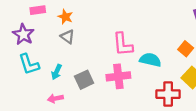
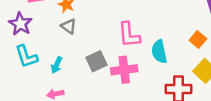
cyan semicircle: (150, 60) -> (159, 52), turned -115
gray square: (84, 80) -> (96, 61), moved

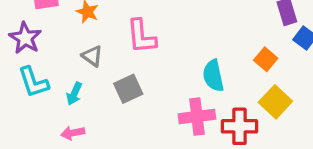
gray triangle: (69, 26) -> (92, 56), moved
pink L-shape: (129, 35) -> (141, 36), moved
pink cross: (124, 70) -> (197, 117), moved

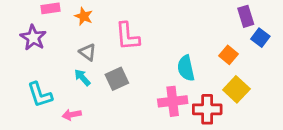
cyan L-shape: (33, 82) -> (40, 95), moved
cyan arrow: (74, 94) -> (82, 77), moved, turned 114

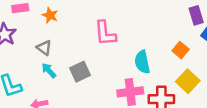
pink L-shape: (128, 36) -> (105, 33), moved
gray triangle: (88, 52) -> (44, 48), moved

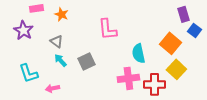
orange square: (181, 50) -> (170, 43), size x1.5

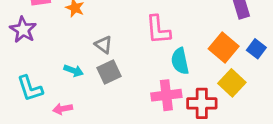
pink L-shape: (107, 29) -> (158, 30), moved
blue square: (194, 30) -> (256, 49), moved
gray triangle: (56, 41) -> (104, 45), moved
cyan arrow: (60, 60) -> (74, 71), turned 152

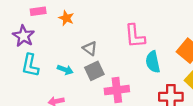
cyan L-shape: (30, 88) -> (30, 65), moved, turned 30
pink cross: (166, 95) -> (117, 90), moved

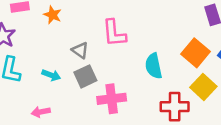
pink L-shape: (135, 36) -> (114, 33), moved

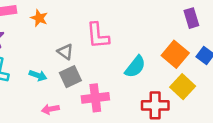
cyan semicircle: (154, 66) -> (135, 67), turned -130
pink arrow: (41, 112) -> (50, 109), moved

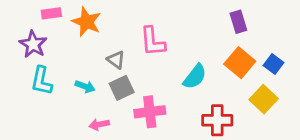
orange star: (39, 18) -> (87, 22), size x1.5
purple rectangle: (191, 18) -> (238, 22), moved
yellow square: (183, 87) -> (264, 99), moved

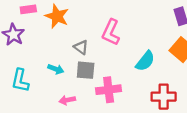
pink L-shape: (153, 41) -> (111, 32), turned 30
cyan L-shape: (42, 81) -> (20, 81), moved
gray square: (122, 88) -> (86, 70), turned 30

